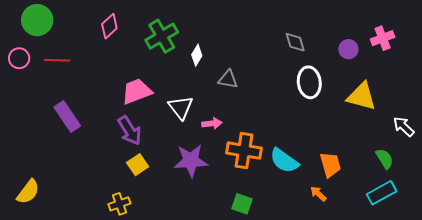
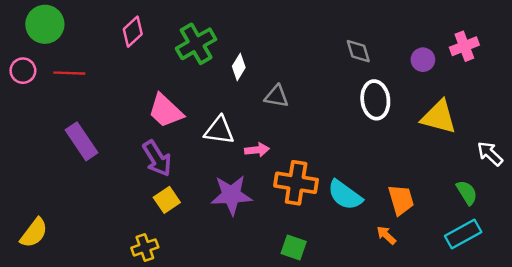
pink trapezoid: (137, 91) -> (166, 111), turned -116
white triangle: (181, 107) -> (219, 130), turned -44

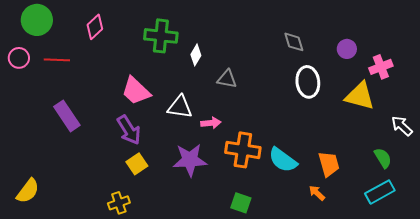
pink diamond: (133, 32) -> (95, 27), moved
green cross: (196, 44) -> (161, 36), turned 36
pink cross: (464, 46) -> (381, 67), moved

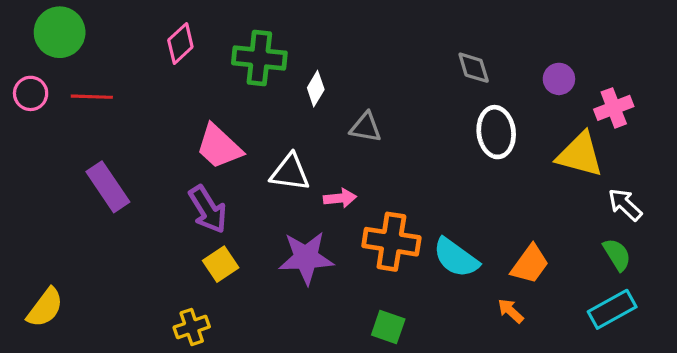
pink diamond: (95, 27) -> (180, 43), moved
white arrow: (402, 126) -> (625, 205), moved
orange trapezoid: (329, 164) -> (530, 264), turned 52

